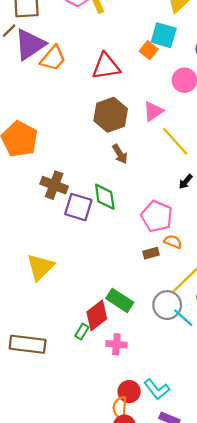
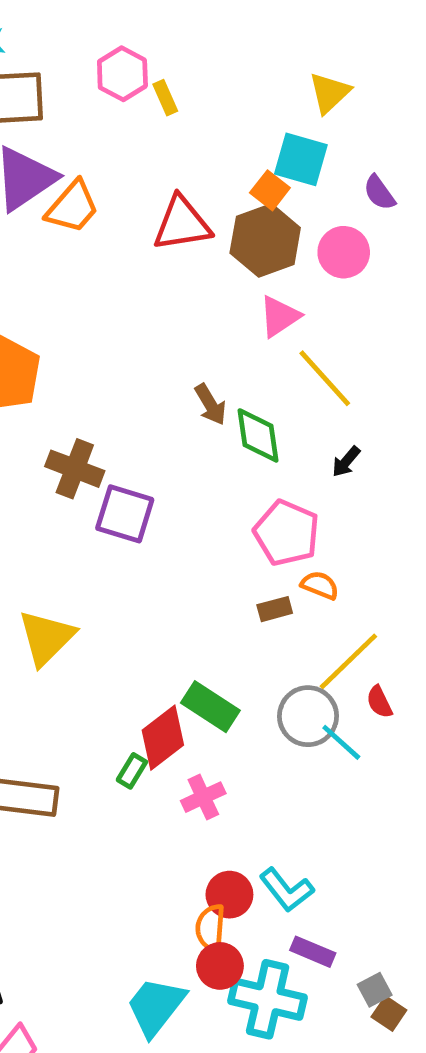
brown hexagon: (111, 115) -> (265, 240), moved
green diamond: (105, 197) -> (258, 435), moved
pink cross: (116, 344) -> (203, 797), turned -30

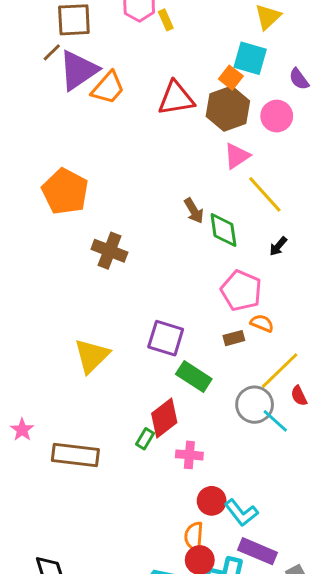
purple square: (125, 514) -> (166, 338), moved
green rectangle: (210, 707) -> (194, 377), moved
pink cross: (203, 797) -> (189, 455), turned 30
red circle: (229, 895) -> (212, 501), moved
purple rectangle: (313, 952) -> (257, 551), size x1.4

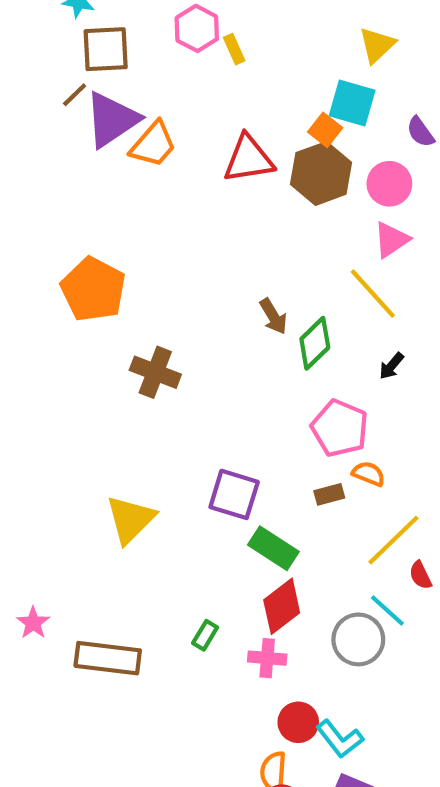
pink triangle: (237, 156) -> (391, 240), moved
green diamond: (223, 230) -> (315, 343), turned 54
gray circle: (255, 405) -> (358, 639), moved
red diamond: (164, 418) -> (282, 606), moved

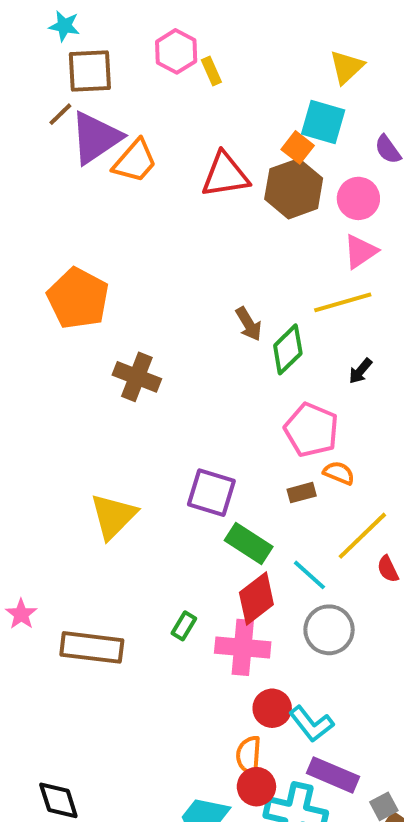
yellow line: (373, 294) -> (343, 302), turned -64
cyan line: (387, 610) -> (309, 575), moved
pink cross: (267, 658) -> (243, 647), size x1.5

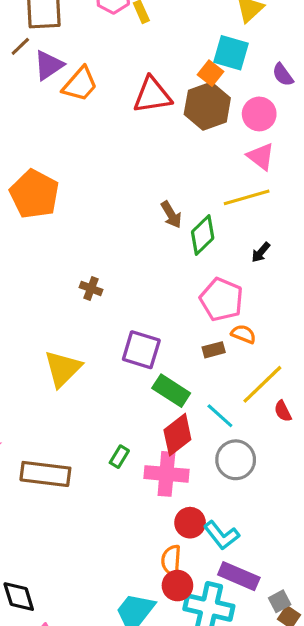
purple triangle: (96, 138) -> (49, 65), size x0.7
pink triangle: (360, 251) -> (261, 156), turned -48
brown cross: (137, 377) -> (91, 288), moved, size x0.6

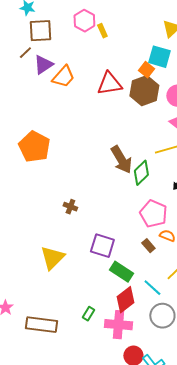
brown arrow: (171, 215) -> (121, 160), size x1.6
brown rectangle: (214, 350) -> (148, 246), turned 64

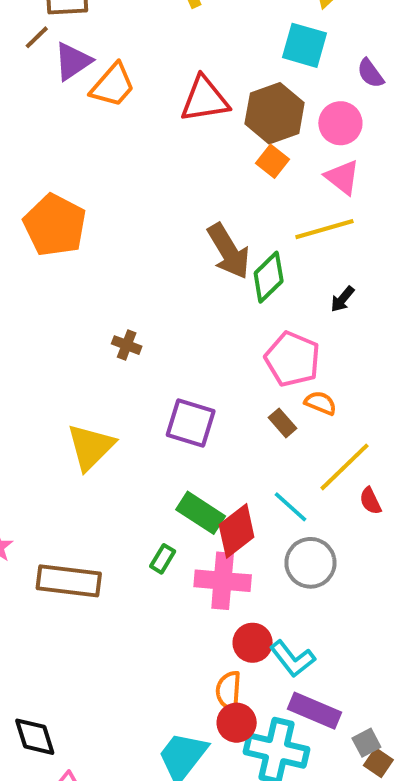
orange square: (146, 70) -> (273, 161), moved
green rectangle: (121, 272) -> (201, 513), moved

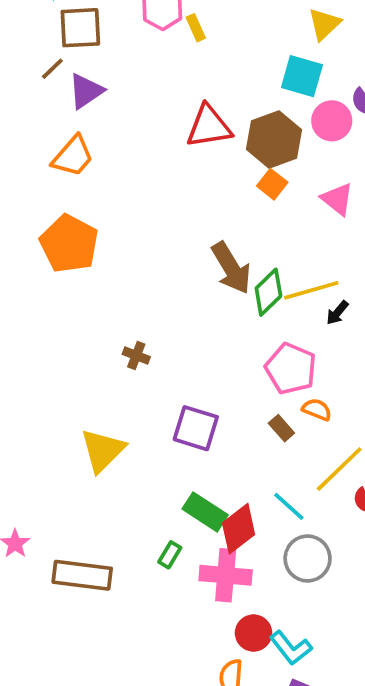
orange trapezoid: (113, 85) -> (73, 156), moved
pink circle: (340, 123) -> (332, 121), moved
yellow line: (324, 229) -> (311, 290), moved

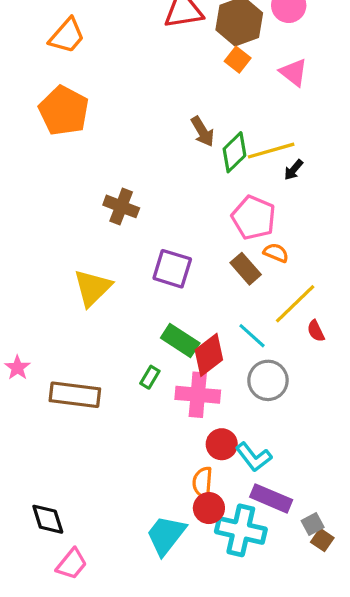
brown arrow: (231, 268) -> (203, 131), size x0.7
brown cross: (136, 355) -> (121, 206), size x1.5
brown rectangle: (281, 428) -> (246, 269), size x1.4

